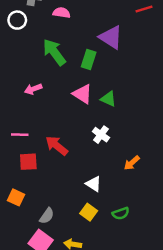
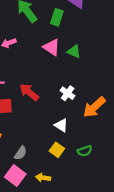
white cross: (101, 135) -> (68, 93), moved
orange arrow: (132, 163) -> (94, 107), size x1.6

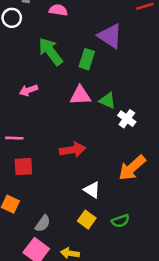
pink triangle: (52, 47) -> (80, 95), turned -36
red arrow: (29, 92) -> (73, 150), moved, turned 132
white cross: (68, 93) -> (127, 119), moved

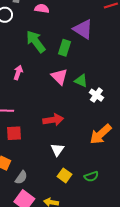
pink arrow: (29, 90) -> (18, 72), turned 128
pink triangle: (80, 95) -> (59, 77), turned 48
white triangle: (92, 190) -> (57, 150), moved, turned 32
gray semicircle: (43, 223) -> (21, 178), moved

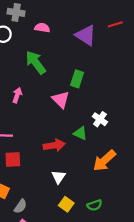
purple triangle: (83, 29) -> (86, 35), moved
green rectangle: (65, 48) -> (77, 79), moved
green triangle: (81, 81) -> (80, 133), moved

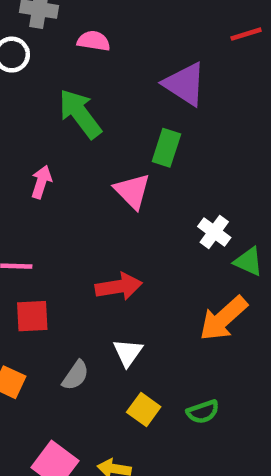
purple triangle: (86, 35) -> (185, 84), moved
green triangle: (80, 133) -> (248, 262), moved
gray semicircle: (20, 206) -> (75, 375), moved

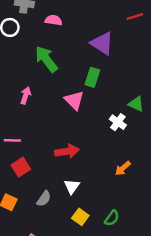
green triangle: (248, 262) -> (136, 104), moved
red square: (32, 316) -> (21, 167), turned -30
orange arrow: (223, 318) -> (123, 168), size x0.6
green semicircle: (203, 412) -> (112, 218), turned -35

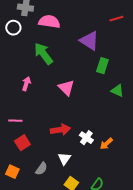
pink semicircle: (54, 20) -> (49, 22), size x1.5
green rectangle: (92, 77) -> (102, 66), moved
white cross: (118, 122) -> (86, 138), moved

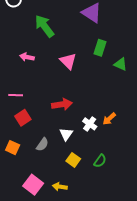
green rectangle: (102, 66) -> (100, 48), moved
pink arrow: (26, 84) -> (27, 57), turned -96
white cross: (86, 138) -> (90, 124), moved

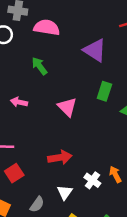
green arrow: (44, 26) -> (39, 66), size x0.7
orange arrow: (109, 119) -> (115, 174), turned 104

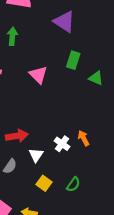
green arrow: (39, 66) -> (12, 36), turned 42
red arrow: (60, 157) -> (17, 136), moved

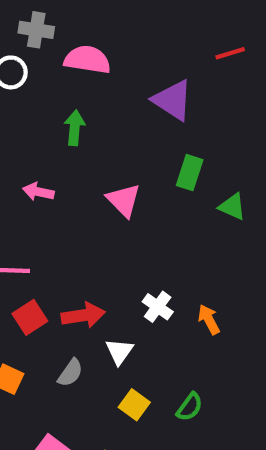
white cross: (62, 144) -> (158, 307), moved

